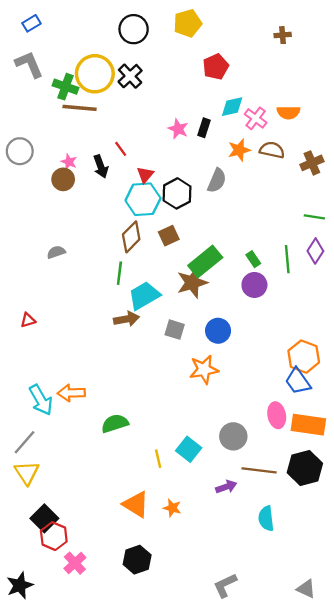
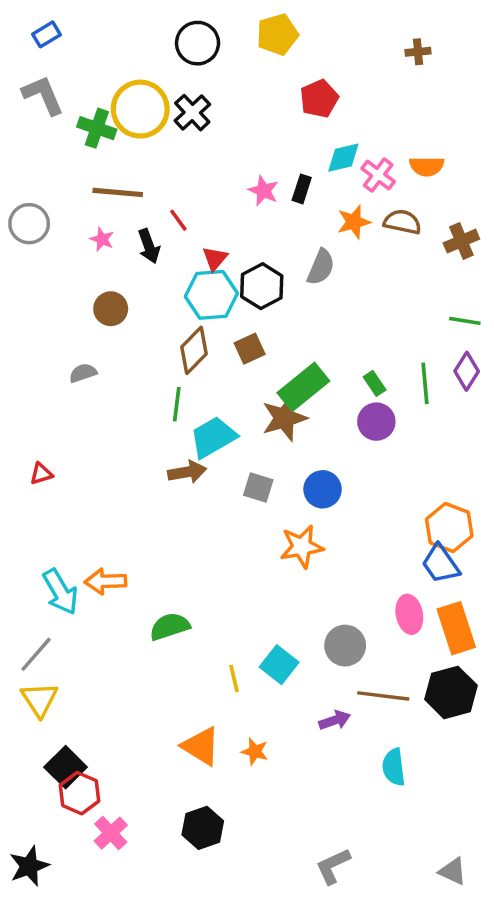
brown line: (80, 108) -> (118, 192), moved
brown circle: (63, 179) -> (111, 309), moved
orange rectangle: (308, 425) -> (456, 628), turned 64

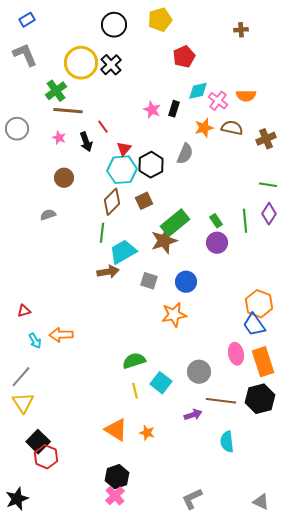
green cross: (97, 128) -> (56, 91), moved, turned 35
red triangle: (41, 474) -> (24, 311), moved
cyan arrow: (60, 592) -> (35, 341), size x0.6
green semicircle: (170, 626) -> (134, 361), moved
pink cross: (111, 833) -> (115, 496), moved

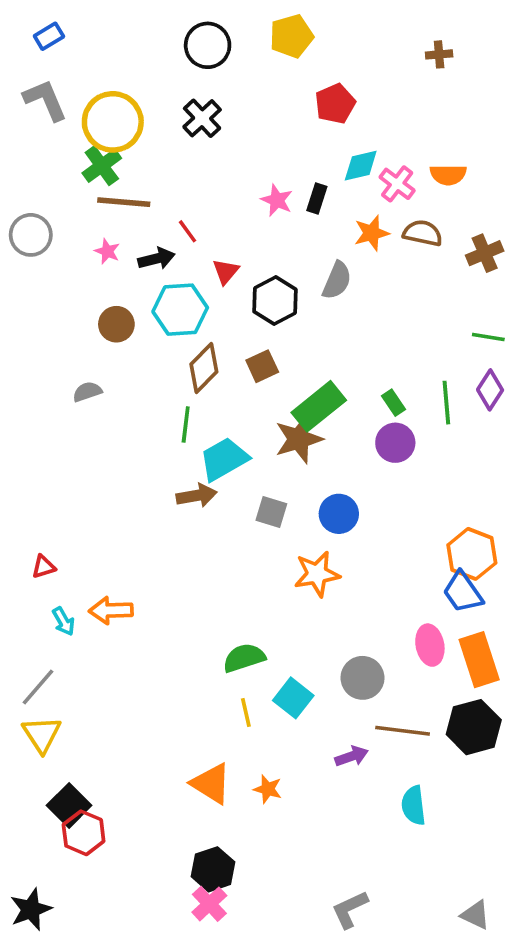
yellow circle: (81, 63) -> (113, 122), moved
black arrow: (86, 142) -> (157, 259), turned -84
cyan hexagon: (122, 170) -> (180, 310), moved

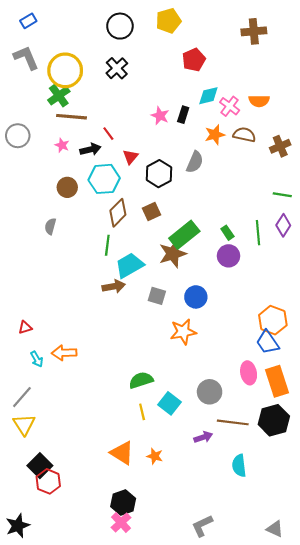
brown cross: (439, 54) -> (254, 31), size x1.6
gray semicircle: (87, 392) -> (50, 226), turned -56

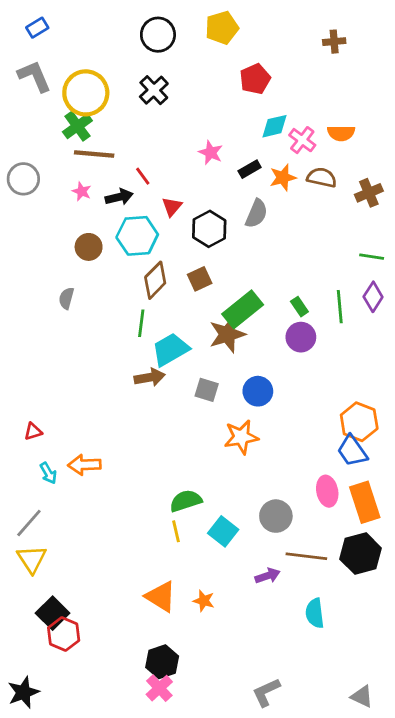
brown cross: (254, 31) -> (334, 42), size x0.7
black rectangle: (183, 115) -> (250, 169), moved, turned 42
yellow line: (142, 412) -> (176, 531), moved

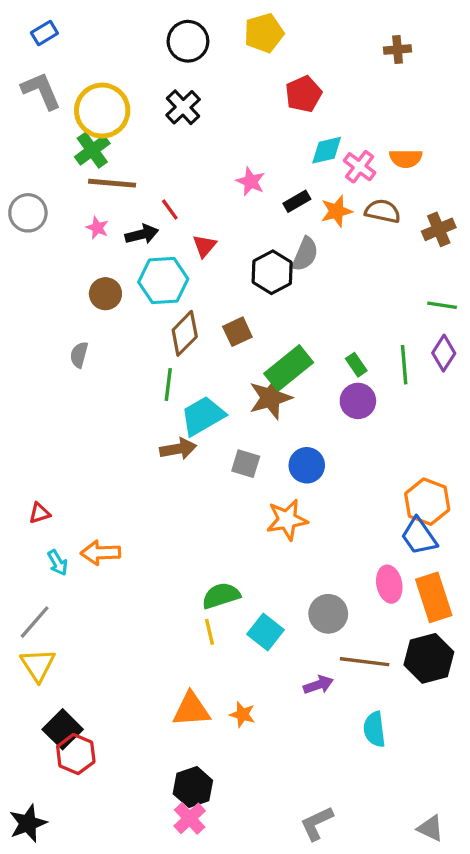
black hexagon: (209, 229) -> (272, 272), moved
orange triangle: (161, 597) -> (191, 709), turned -36

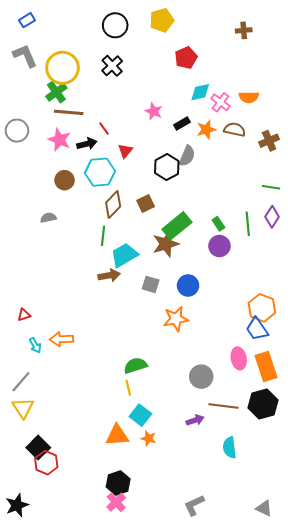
pink star: (97, 228) -> (59, 140), size x1.6
gray semicircle: (79, 355) -> (48, 218), turned 63
cyan square: (266, 632) -> (140, 415), moved

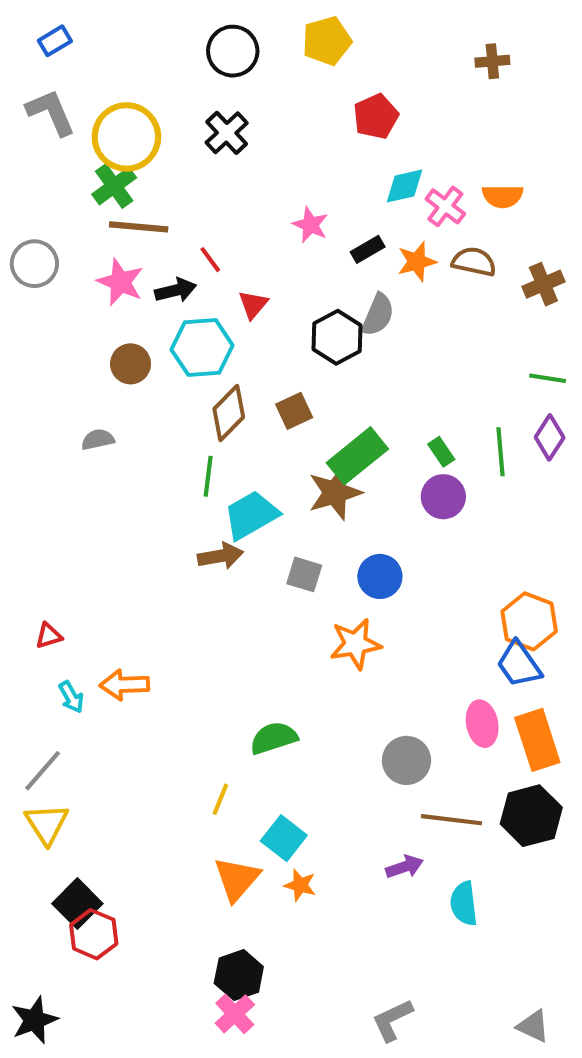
yellow line: (128, 388) -> (220, 799), moved, turned 35
purple arrow: (195, 420) -> (404, 867), moved
orange triangle: (117, 435) -> (237, 879), turned -45

